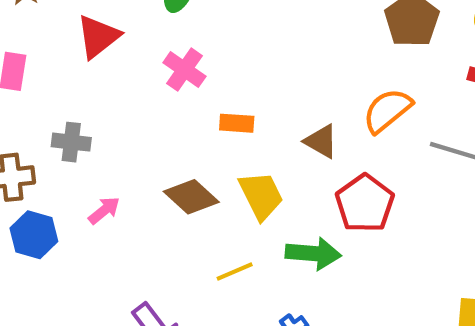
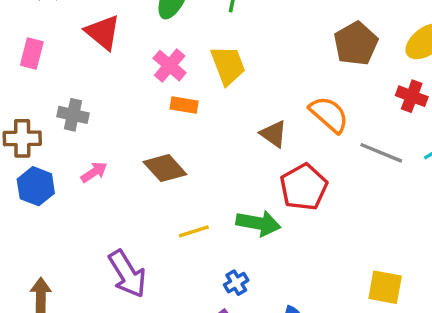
red triangle: (98, 37) -> (103, 32), turned -48
orange semicircle: (387, 111) -> (329, 114), turned 75
orange rectangle: (237, 123) -> (184, 105), moved
yellow trapezoid: (261, 196) -> (228, 65), moved

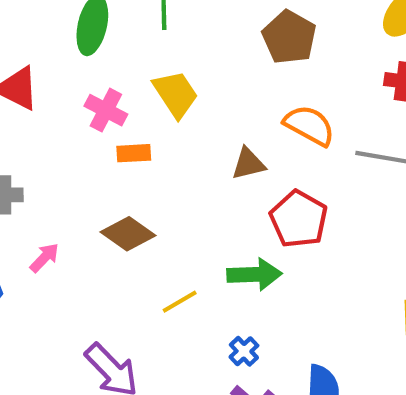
brown pentagon: (356, 44) -> (289, 37), moved
brown triangle: (274, 134) -> (248, 164), turned -36

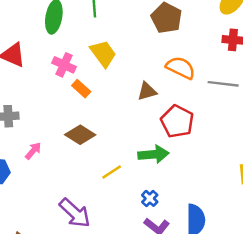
orange rectangle: (134, 153) -> (81, 89), turned 48

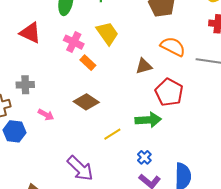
pink arrow: (33, 151) -> (46, 115), turned 77

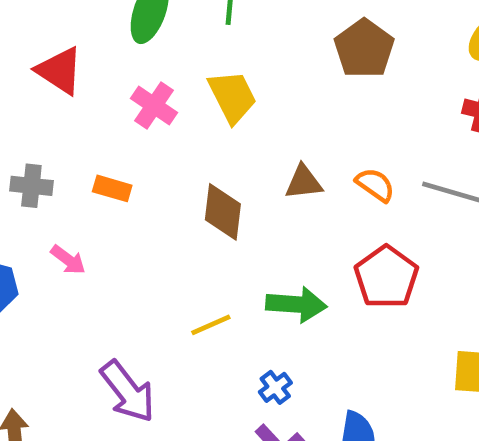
orange semicircle: (173, 47) -> (375, 185), moved, size x0.7
orange rectangle: (88, 63) -> (112, 188), moved, turned -35
red pentagon: (169, 92) -> (386, 277), moved
brown diamond: (86, 102) -> (223, 212), moved, turned 55

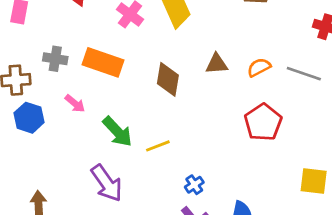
orange semicircle: (375, 185) -> (259, 67), turned -65
orange rectangle: (112, 188) -> (103, 62), size x1.8
green arrow: (296, 304) -> (117, 132), moved, turned 40

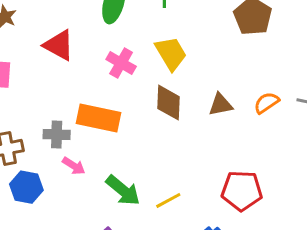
gray cross: (55, 59) -> (57, 134), moved
brown diamond: (168, 79) -> (169, 103), moved
red pentagon: (263, 122) -> (242, 191), moved, turned -30

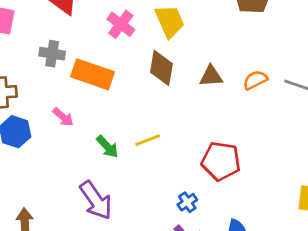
gray cross: (57, 134) -> (52, 54), moved
green arrow: (123, 190) -> (107, 147), size x0.7
yellow line: (168, 200) -> (148, 140), moved

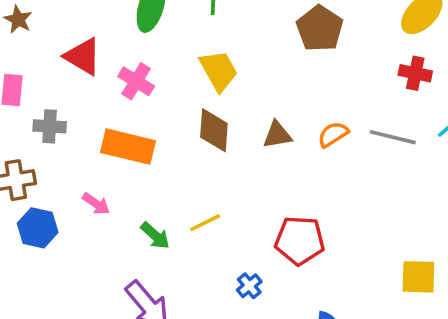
pink cross: (121, 24) -> (136, 81), moved
gray cross: (52, 54) -> (50, 126), moved
blue cross: (187, 202) -> (249, 286), moved

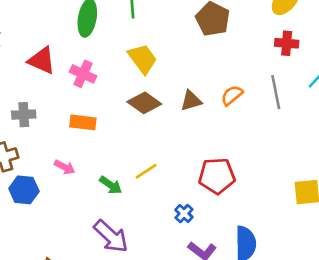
brown diamond: (214, 130) -> (144, 103), turned -52
gray line: (393, 137) -> (276, 92), turned 72
orange rectangle: (128, 147) -> (83, 122), size x0.7

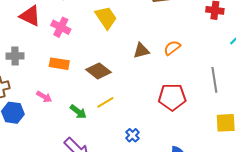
gray line: (276, 92) -> (214, 80), moved
brown diamond: (144, 103) -> (98, 71), moved
red pentagon: (217, 176) -> (172, 97), moved

